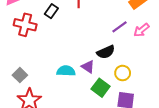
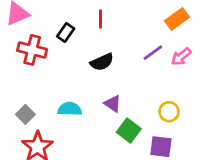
black semicircle: (106, 52) -> (102, 62), moved
cyan semicircle: (66, 71) -> (70, 109), moved
yellow circle: (123, 73) -> (169, 112), moved

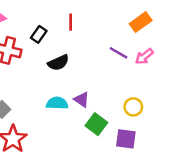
purple line: (153, 53) -> (119, 53), turned 66
black semicircle: (102, 62) -> (58, 63), moved
cyan semicircle: (70, 109) -> (57, 103), moved

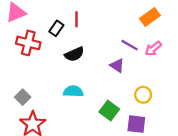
red line: (71, 22) -> (77, 19), moved
purple triangle: (82, 100) -> (117, 65), moved

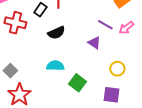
green square: (109, 111) -> (77, 83), moved

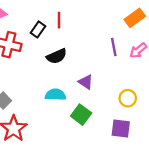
purple line: (105, 25) -> (114, 47), turned 49
purple triangle: (94, 43) -> (86, 82), moved

